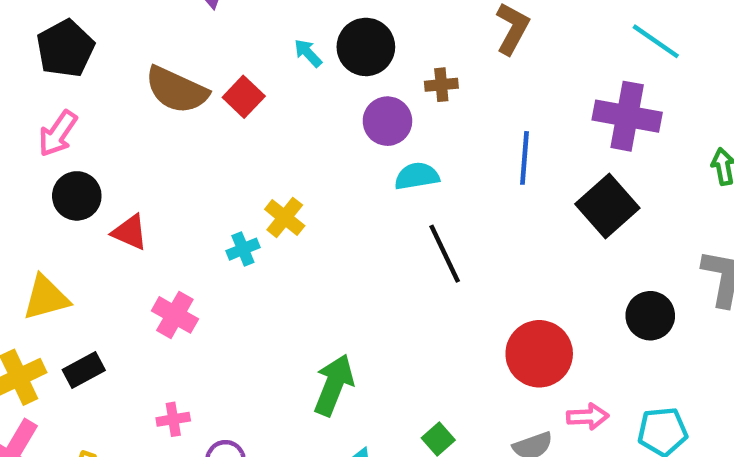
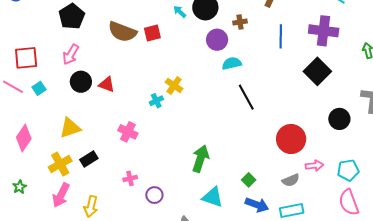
red square: (244, 97) -> (152, 33), turned 36
blue line: (525, 158) -> (281, 36), moved
red triangle: (130, 232) -> (107, 84), moved

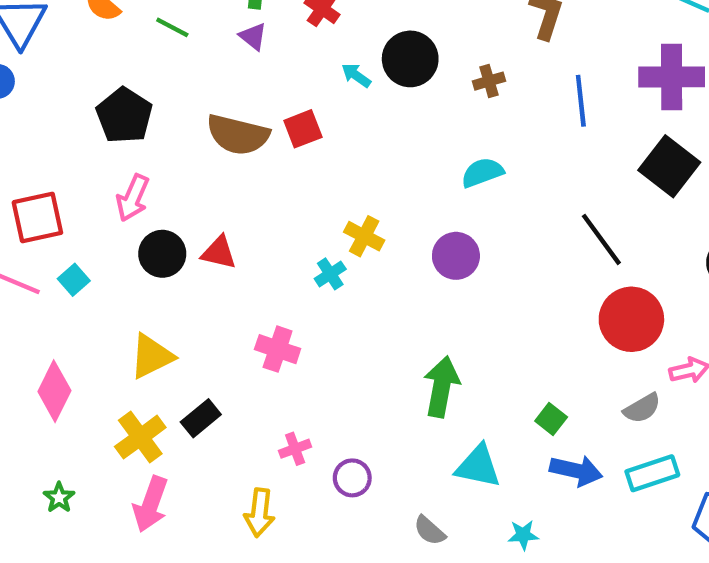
purple circle: (217, 40) -> (456, 256), moved
black line: (246, 97) -> (601, 239), moved
yellow arrow: (91, 206) -> (259, 513), moved

